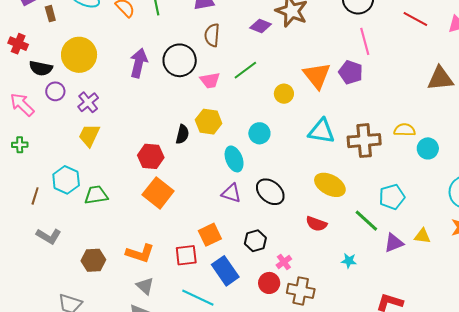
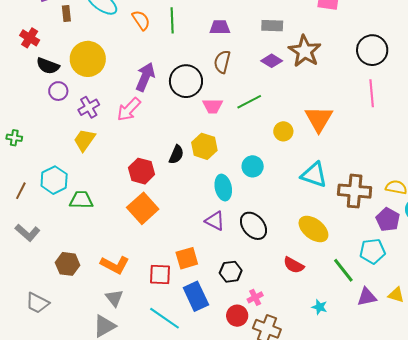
purple pentagon: (351, 72) -> (388, 220), moved
pink arrow: (22, 105) -> (129, 109), moved, turned -100

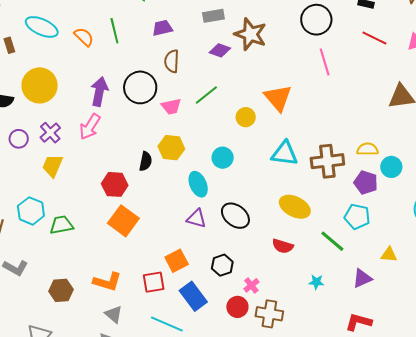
purple circle: (58, 91) -> (19, 139), moved
cyan pentagon: (372, 251) -> (357, 217), turned 30
purple triangle: (367, 297) -> (362, 278), moved

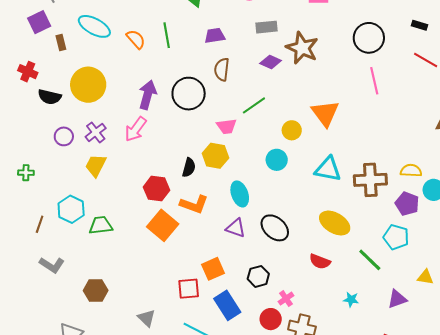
pink trapezoid: (171, 106) -> (227, 126), moved
cyan circle: (223, 158) -> (277, 160), moved
orange L-shape: (107, 282) -> (194, 204), moved

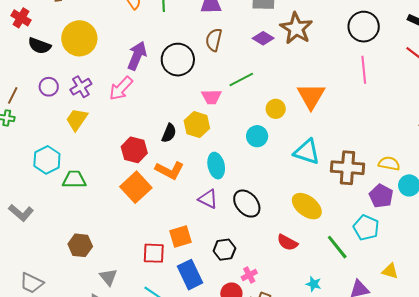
brown line: (40, 224) -> (13, 95), moved
brown hexagon: (96, 291) -> (80, 245), moved

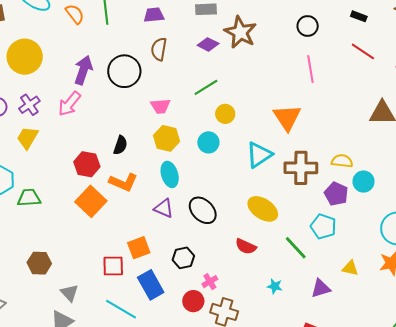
black circle: (364, 27) -> (308, 26), size x0.7
green line: (241, 79) -> (206, 87), moved
orange triangle: (311, 96) -> (287, 117), moved
yellow hexagon: (197, 125) -> (167, 138), moved
cyan triangle: (307, 152) -> (259, 155), turned -48

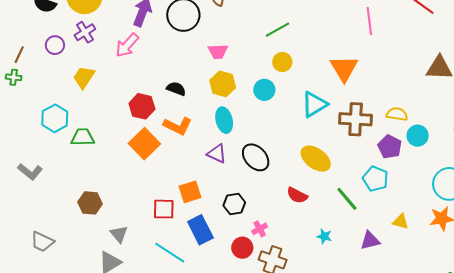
green line: (206, 87) -> (278, 30), moved
purple cross: (29, 105) -> (85, 32), moved
black semicircle: (120, 145) -> (176, 89), turned -90

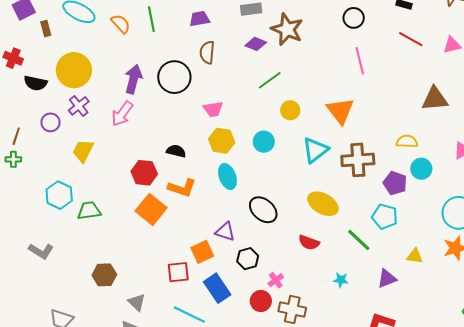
yellow circle: (282, 62) -> (290, 110), moved
yellow semicircle: (397, 114) -> (407, 141), moved
purple triangle: (217, 154) -> (225, 232), moved

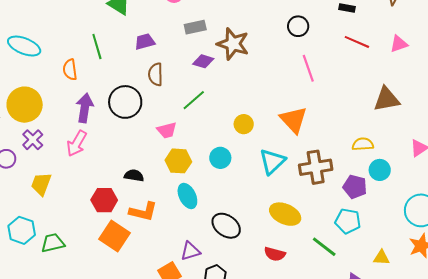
orange semicircle: (121, 24) -> (70, 70), moved, turned -140
green line: (270, 80) -> (194, 100), moved
purple triangle: (225, 232) -> (190, 251), turned -30

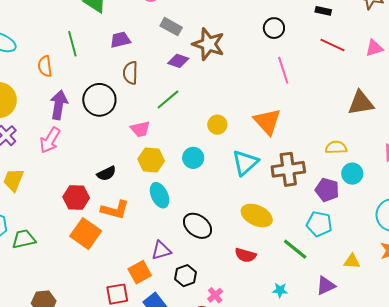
gray rectangle: (195, 27) -> (171, 27), turned 40
black semicircle: (134, 176) -> (106, 174), turned 144

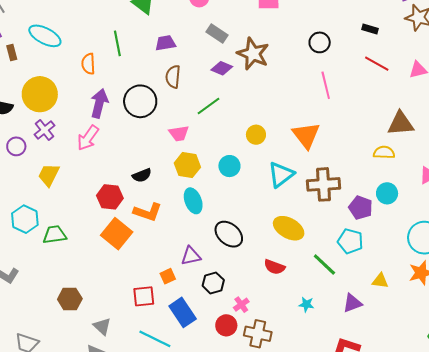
yellow semicircle: (336, 147) -> (384, 152), moved
orange square: (140, 272) -> (168, 276), size x0.7

